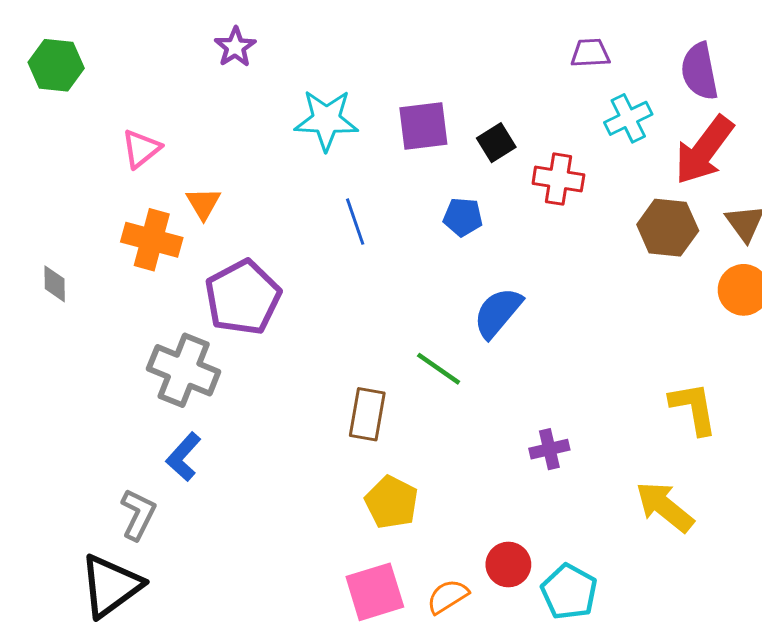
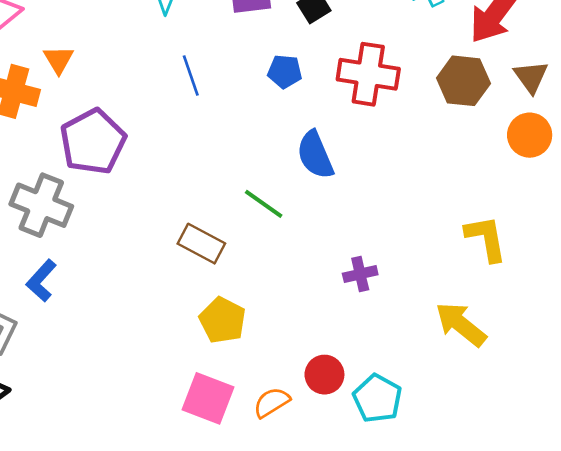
red cross: (558, 179) -> (368, 74), moved, size x1.4
blue semicircle: (498, 313) -> (315, 155), turned -63
brown rectangle: (367, 414) -> (201, 244), turned -72
pink square: (375, 592) -> (208, 398), turned 38

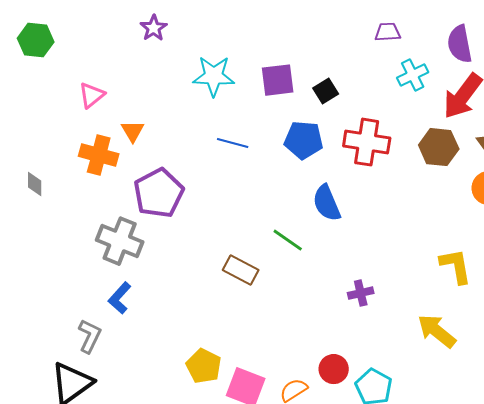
blue pentagon: (285, 72) -> (304, 140), size x1.5
blue line: (191, 75) -> (233, 143), turned -56
yellow pentagon: (223, 320) -> (204, 366), moved

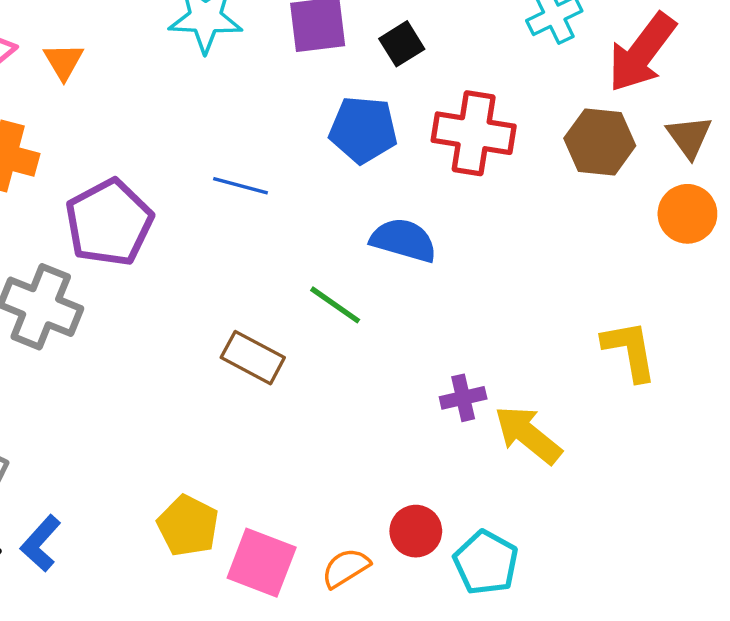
orange triangle: (133, 131) -> (63, 61), moved
blue line: (233, 143) -> (241, 186), moved
blue semicircle: (327, 203) -> (404, 240), turned 129
blue L-shape: (120, 298) -> (41, 543), moved
yellow arrow: (437, 331) -> (528, 435), moved

